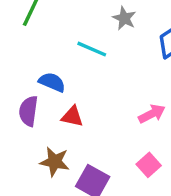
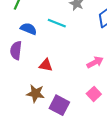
blue semicircle: (52, 82) -> (28, 29), moved
purple semicircle: (28, 111) -> (16, 50), moved

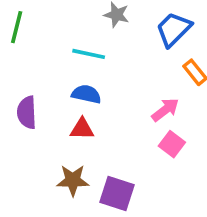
blue semicircle: (28, 29) -> (86, 94), moved
pink square: (94, 94) -> (172, 144), moved

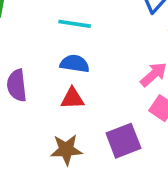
purple square: (117, 193) -> (123, 141), moved, turned -36

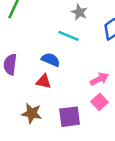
cyan line: (75, 24) -> (69, 36), moved

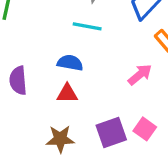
pink square: (99, 102) -> (145, 129), moved

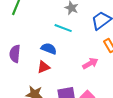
red triangle: (67, 93) -> (44, 67), turned -32

